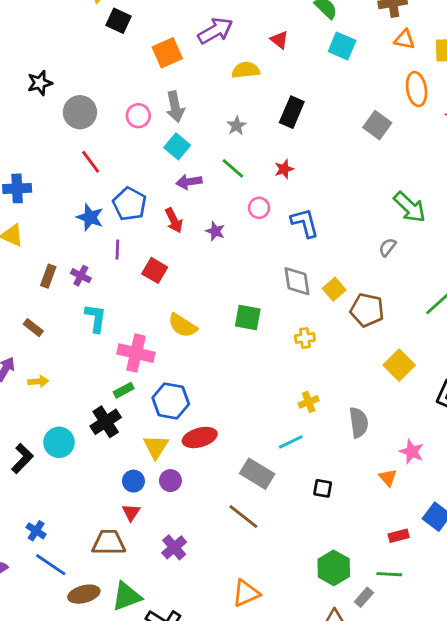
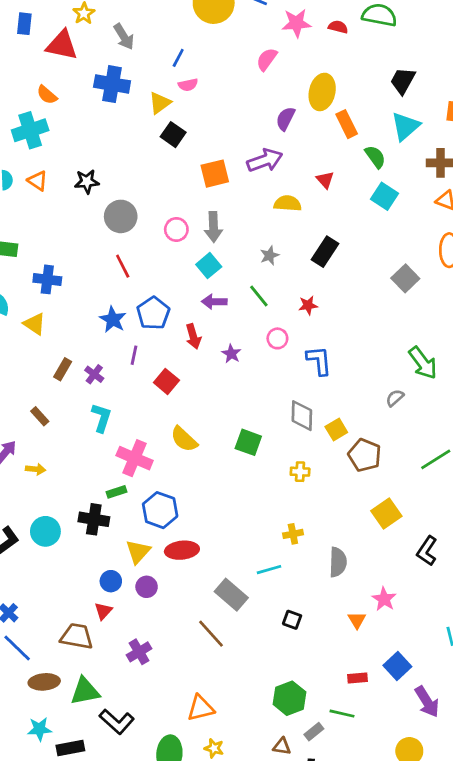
black cross: (106, 422) -> (94, 519), turned 32

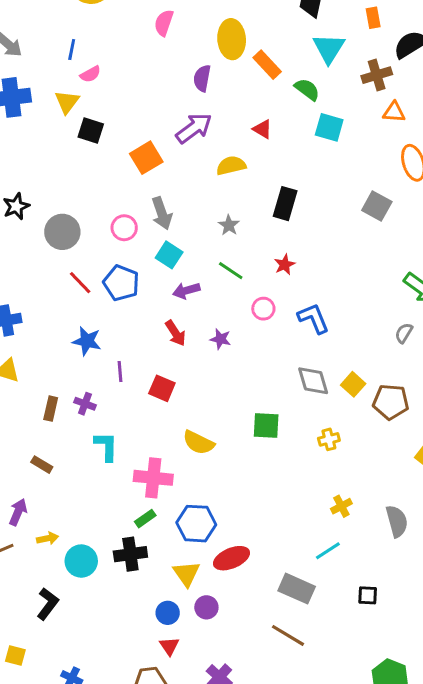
blue pentagon: (153, 313) -> (121, 283), moved
yellow arrow: (36, 469) -> (48, 538), moved
cyan circle: (45, 531) -> (81, 561), moved

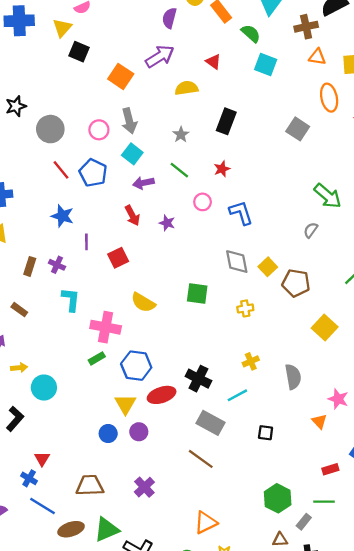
orange square: (146, 158) -> (121, 76), turned -30
red square: (162, 388) -> (118, 258), turned 36
black cross: (130, 554) -> (198, 379), moved, turned 30
red triangle: (169, 646) -> (42, 459), moved

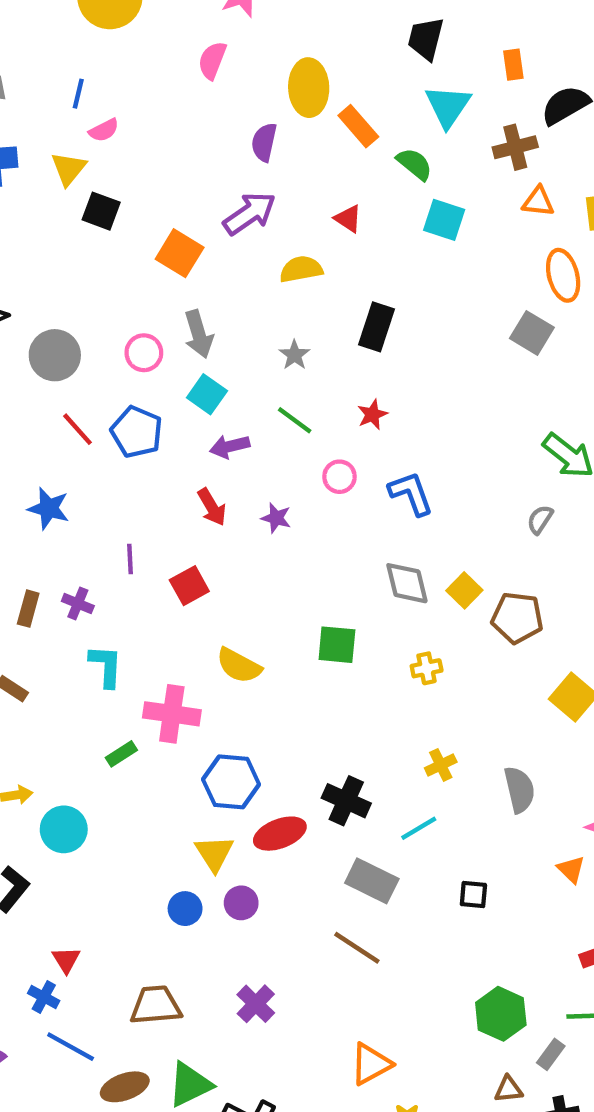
gray square: (298, 129) -> (532, 333), moved
blue star: (62, 216) -> (49, 508), moved
green rectangle: (97, 358) -> (121, 754), moved

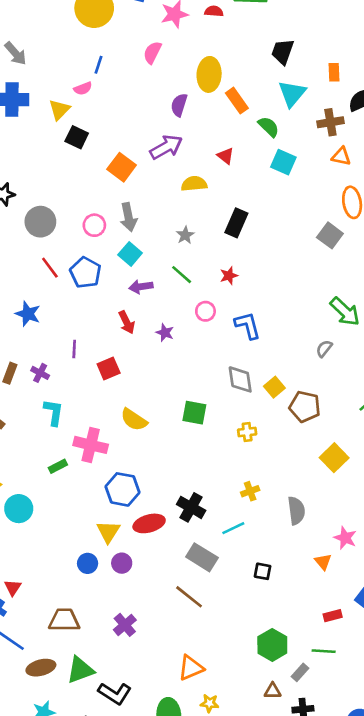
blue line: (78, 94) -> (99, 65), moved

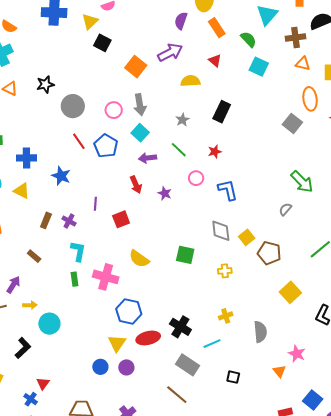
orange rectangle: (237, 101) -> (217, 28), moved
green rectangle: (58, 466) -> (75, 279), moved, turned -72

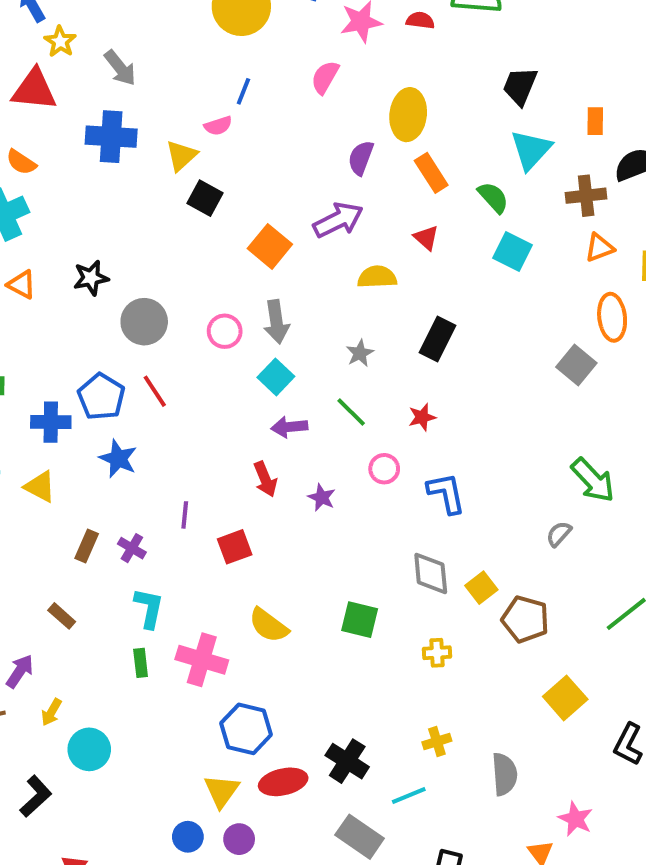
orange triangle: (303, 64) -> (599, 248), turned -35
blue pentagon: (106, 146) -> (101, 397), moved
yellow arrow: (30, 305) -> (51, 712), turned 120

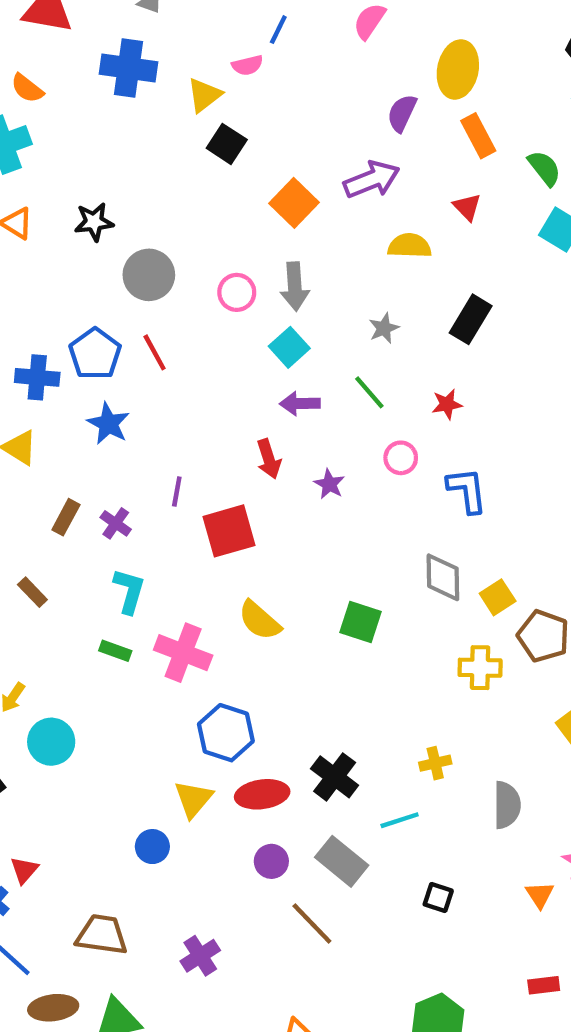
red square: (235, 547) -> (229, 531), size x1.4
yellow cross: (437, 653) -> (480, 668), moved, size x1.4
green rectangle: (141, 663) -> (115, 651), turned -68
purple circle: (239, 839) -> (271, 861), moved

